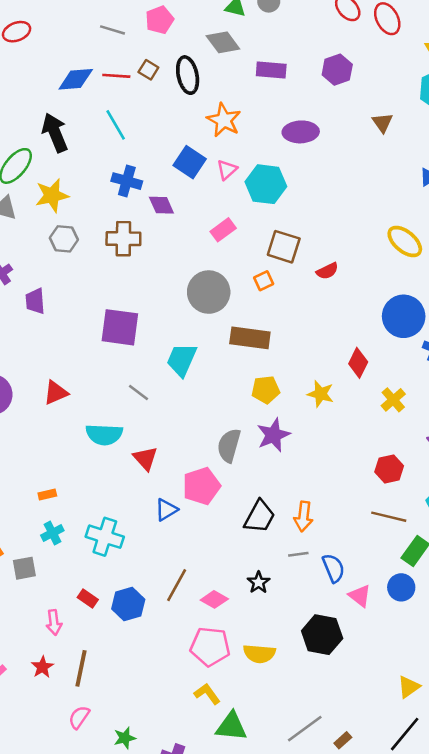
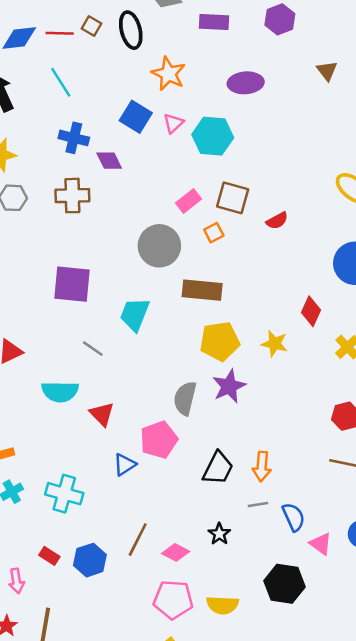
pink rectangle: (223, 230) -> (189, 201), moved
yellow pentagon: (266, 390) -> (220, 341), size x1.4

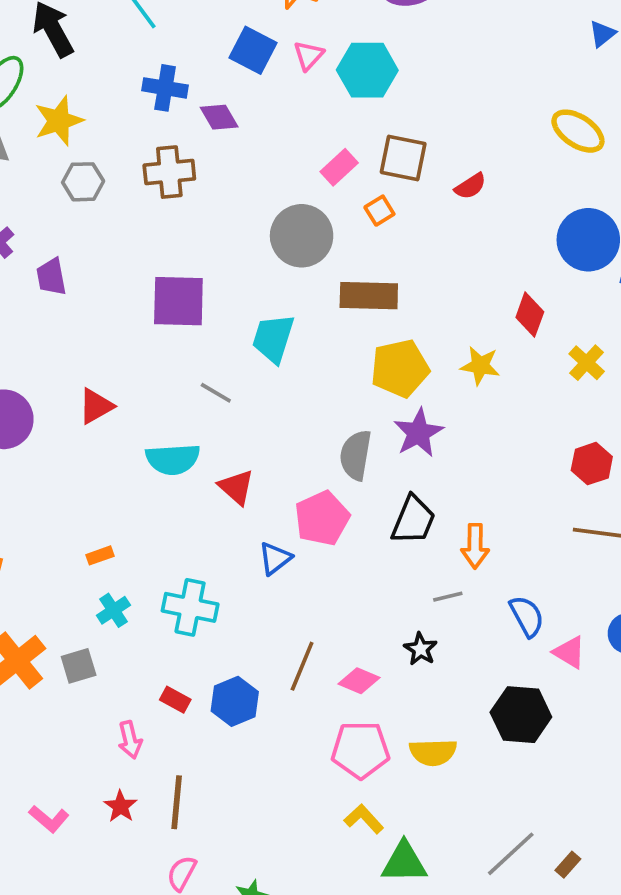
black trapezoid: (218, 468) -> (413, 520), moved
gray line: (258, 504) -> (448, 597), moved

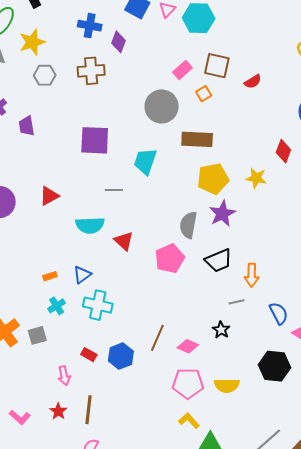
purple diamond: (219, 117) -> (118, 42), turned 50
gray line: (216, 393) -> (114, 190), turned -30
black trapezoid: (413, 520) -> (219, 260), turned 44
blue triangle: (275, 558) -> (82, 275), moved

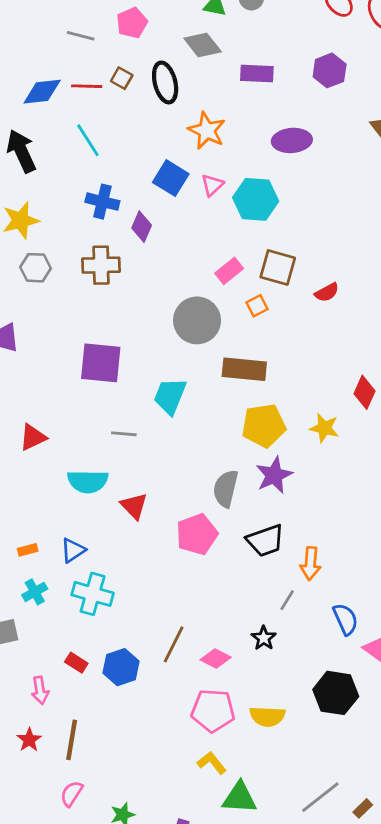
gray line: (236, 302) -> (287, 600), turned -49

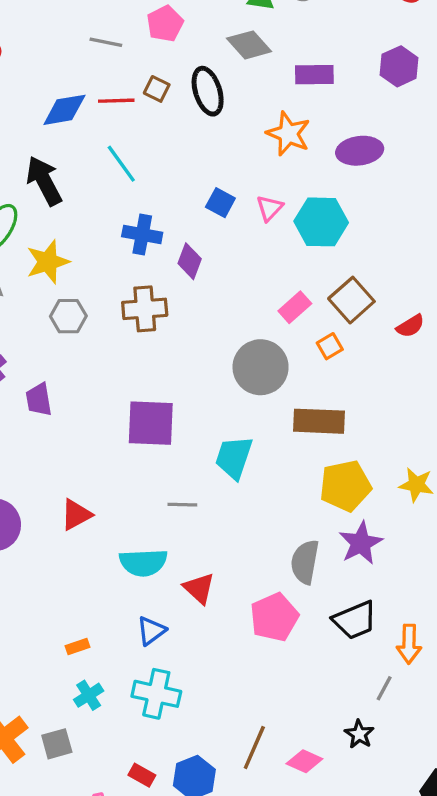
orange star: (207, 131) -> (288, 134), moved
blue square: (171, 178) -> (220, 203), size x0.7
brown square: (278, 267) -> (351, 300), turned 36
blue triangle: (73, 550) -> (151, 631), moved

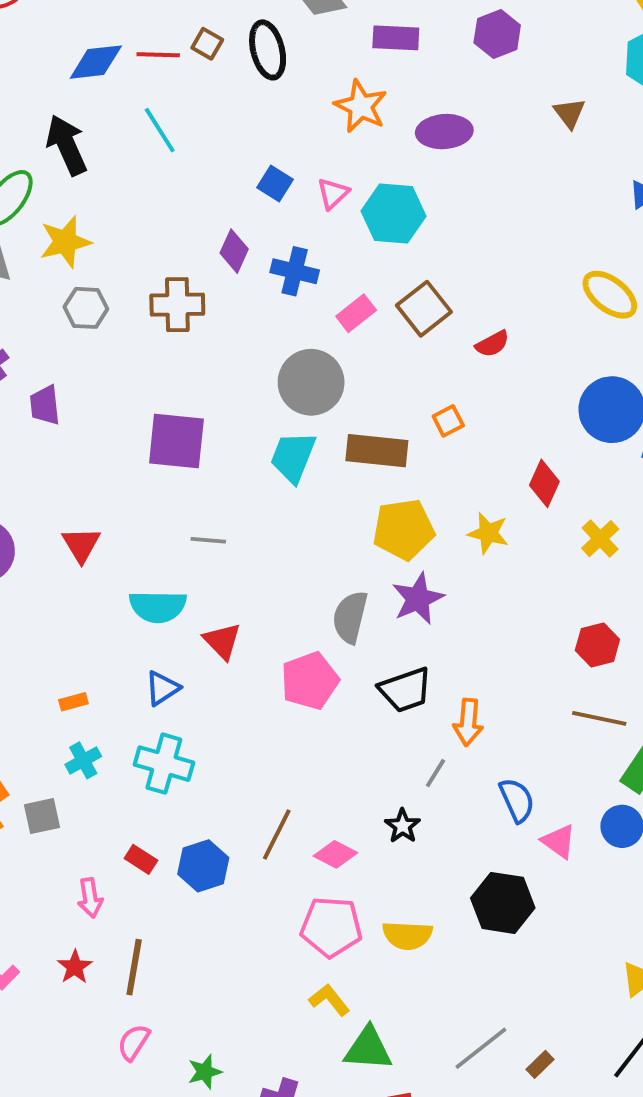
blue cross: (142, 235) -> (295, 271), moved
orange square: (330, 346) -> (448, 421), moved
cyan trapezoid: (234, 457) -> (293, 457), moved
red triangle: (76, 515) -> (81, 545), turned -36

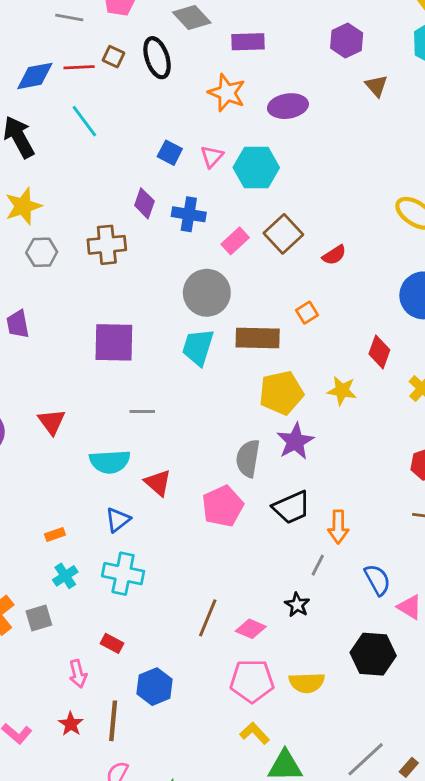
purple hexagon: (497, 34) -> (347, 40), moved
blue hexagon: (203, 866) -> (155, 687), moved

